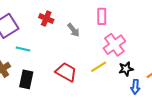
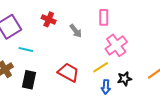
black star: (126, 69) -> (125, 79), moved
blue arrow: (135, 87) -> (106, 87), moved

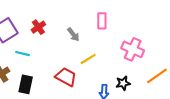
red cross: (49, 19) -> (38, 27), moved, turned 32
pink cross: (116, 45) -> (133, 49), moved, turned -30
yellow line: (101, 67) -> (88, 59), moved

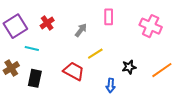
gray arrow: (73, 35) -> (81, 30), turned -104
pink cross: (133, 49) -> (151, 26), moved
black star: (123, 83) -> (129, 67), moved

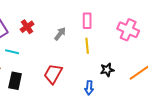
yellow line: (95, 54) -> (87, 46), moved, turned -63
red trapezoid: (74, 71) -> (53, 74), turned -90

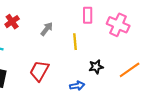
pink rectangle: (87, 21) -> (88, 15), moved
blue arrow: (89, 88) -> (77, 86), turned -104

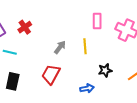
gray arrow: (47, 29) -> (60, 47), moved

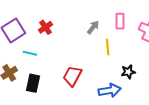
gray arrow: (60, 47) -> (93, 27), moved
blue arrow: (87, 88) -> (110, 90), size x1.5

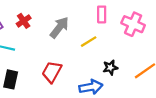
gray arrow: (93, 27) -> (59, 27), moved, size x1.5
yellow line: (108, 47) -> (89, 42), turned 63

